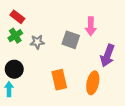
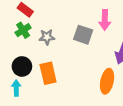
orange rectangle: (59, 80) -> (48, 73), moved

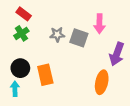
gray star: (47, 37) -> (57, 35), moved

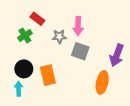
red rectangle: (24, 14) -> (37, 19), moved
pink arrow: (100, 24) -> (78, 26), moved
gray square: (79, 38) -> (80, 51), moved

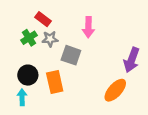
gray star: (59, 37) -> (50, 39), moved
gray square: (80, 51) -> (71, 55), moved
orange ellipse: (102, 82) -> (115, 90), turned 30

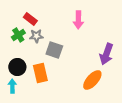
pink arrow: (88, 27) -> (78, 20), moved

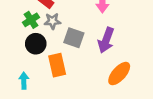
purple arrow: (106, 54) -> (106, 40), moved
black circle: (17, 67) -> (36, 44), moved

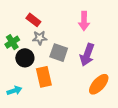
green cross: (31, 20) -> (12, 42), moved
cyan arrow: (24, 81) -> (14, 91), turned 72

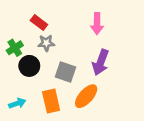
gray square: (59, 53) -> (66, 72), moved
orange rectangle: (44, 77) -> (51, 101), moved
orange ellipse: (99, 84) -> (86, 96), moved

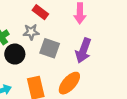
red rectangle: (39, 22) -> (40, 12), moved
gray square: (66, 72) -> (50, 48), moved

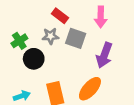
gray square: (50, 48) -> (76, 38), moved

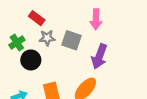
red rectangle: (60, 16) -> (37, 18), moved

